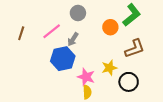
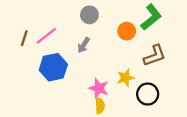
pink line: (52, 31) -> (46, 36), moved
blue hexagon: (63, 59) -> (53, 67), moved

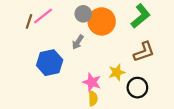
orange circle: (127, 31) -> (102, 21), moved, size x1.6
pink line: (46, 36) -> (43, 16), moved
brown line: (24, 38) -> (29, 21), moved

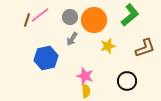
gray circle: (83, 14) -> (70, 17), moved
brown L-shape: (144, 52) -> (145, 48), moved
yellow star: (117, 72) -> (108, 46), moved

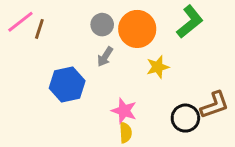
pink line: (40, 15) -> (20, 22), moved
brown L-shape: (145, 48) -> (215, 105), moved

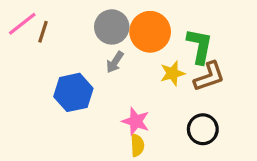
green L-shape: (190, 22) -> (200, 46), moved, turned -40
gray circle: (102, 25) -> (112, 27), size x1.4
brown L-shape: (215, 105) -> (209, 77), moved

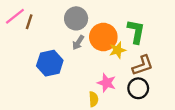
orange circle: (150, 32) -> (103, 37), moved
brown L-shape: (209, 77) -> (143, 65), moved
pink star: (136, 121) -> (107, 83), moved

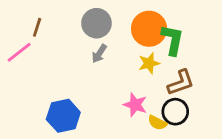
pink line: (15, 16) -> (19, 52), moved
orange circle: (103, 37) -> (149, 29), moved
blue hexagon: (50, 63) -> (63, 116), moved
yellow semicircle: (94, 99) -> (157, 123), moved, turned 120

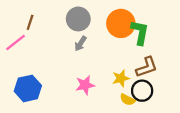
yellow star: (149, 63) -> (121, 78), moved
pink star: (135, 105) -> (85, 85), moved, turned -30
blue hexagon: (63, 116) -> (28, 88), moved

